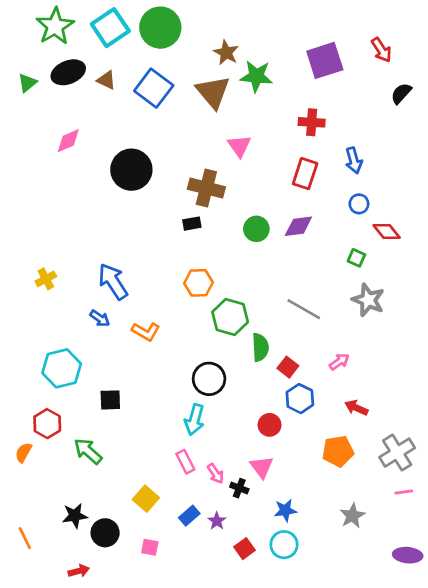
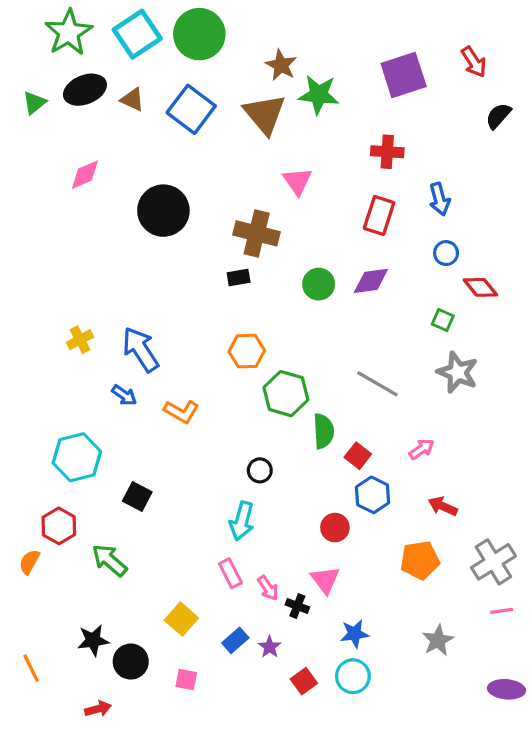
yellow cross: (46, 279) -> (80, 340), moved
black circle: (209, 379) -> (260, 470), size x0.6
black square: (110, 400) -> (137, 497), turned 30

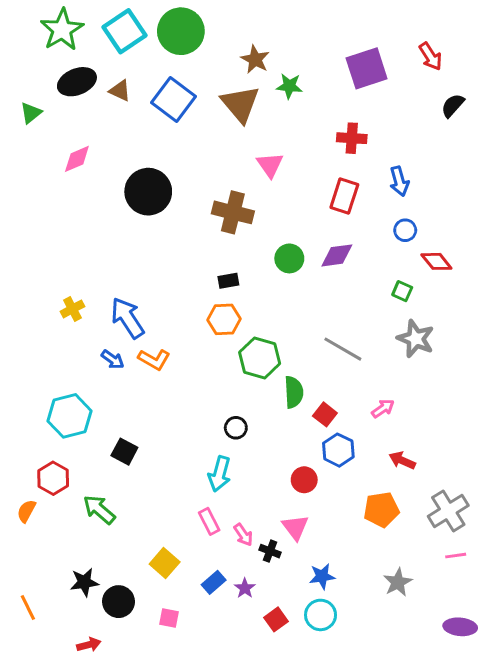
green star: (319, 95) -> (289, 86), size x0.7
green triangle: (34, 103) -> (31, 113), moved
black rectangle: (239, 278) -> (228, 281), moved
orange L-shape: (181, 412) -> (154, 359), moved

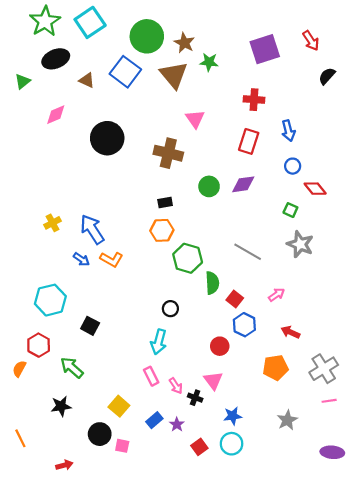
green circle: (181, 31) -> (147, 36), moved
brown triangle: (120, 91) -> (87, 80), moved
black star: (84, 582) -> (61, 406), moved
black circle: (119, 602) -> (100, 434), moved

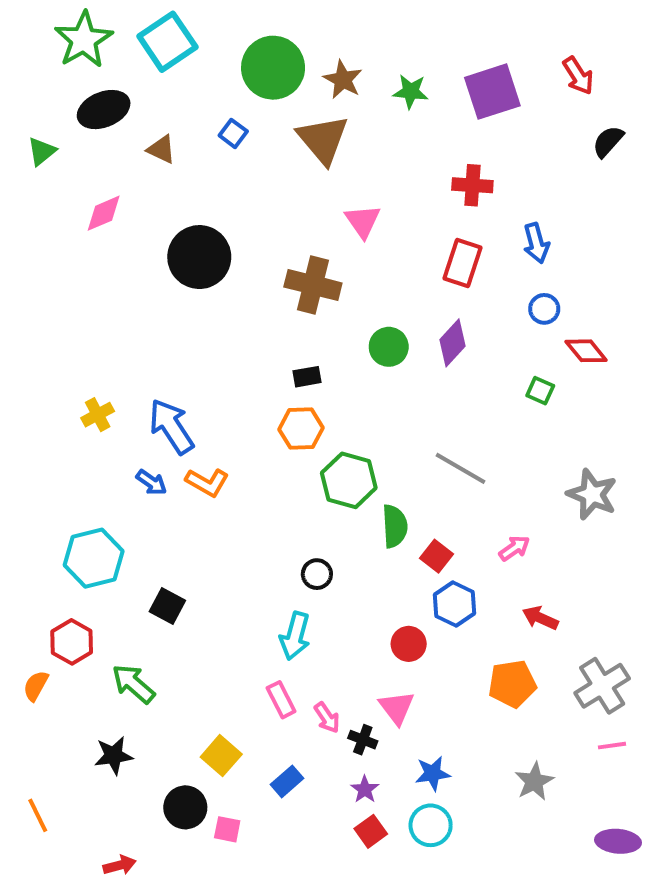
green star: (209, 62) -> (411, 92), moved
blue square: (125, 72) -> (233, 133), size x0.5
purple diamond: (243, 184) -> (453, 343), turned -40
gray star: (300, 244) -> (592, 494), moved
purple star: (177, 424) -> (365, 789), moved

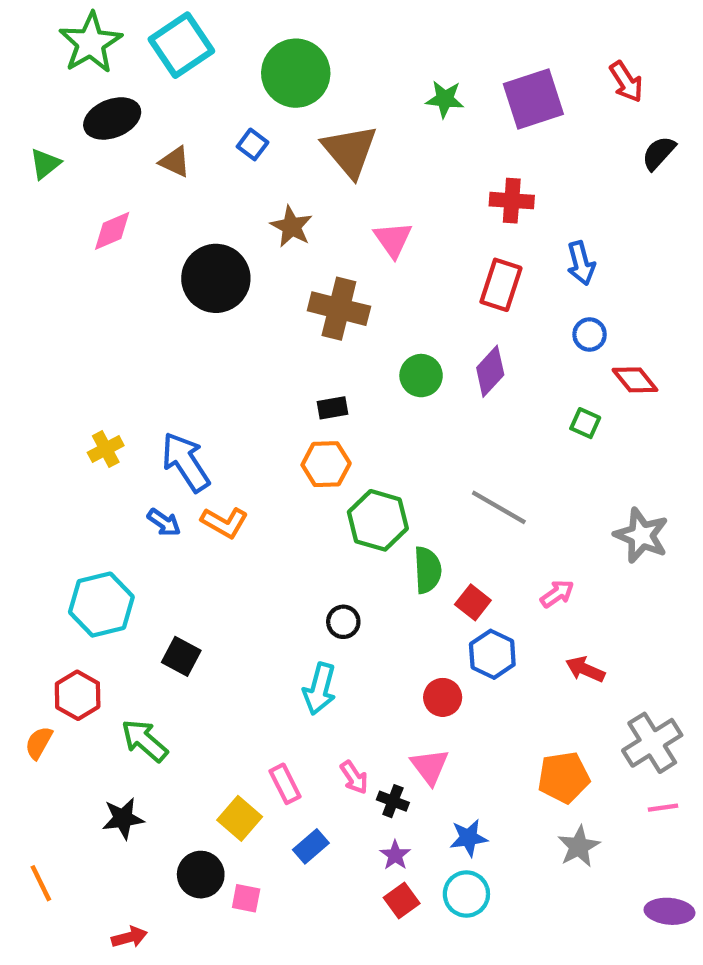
brown star: (343, 80) -> (291, 226), moved
orange pentagon: (512, 684) -> (564, 777), moved
pink rectangle: (281, 700) -> (285, 784), moved

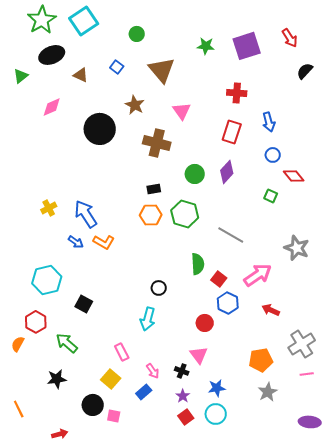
green circle: (296, 73) -> (137, 34), size x0.5
green hexagon: (378, 520) -> (185, 214), moved
pink arrow: (557, 594) -> (258, 275), size x1.8
pink arrow: (354, 777) -> (153, 371), moved
pink rectangle: (285, 784) -> (122, 352), moved

